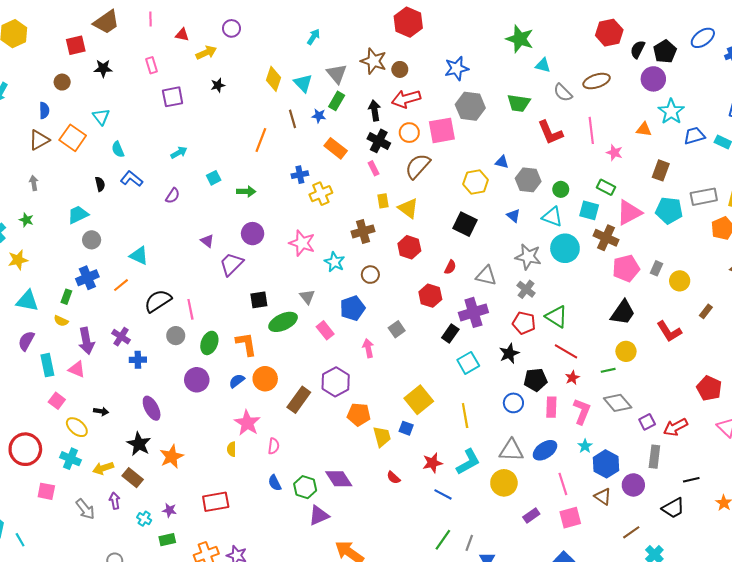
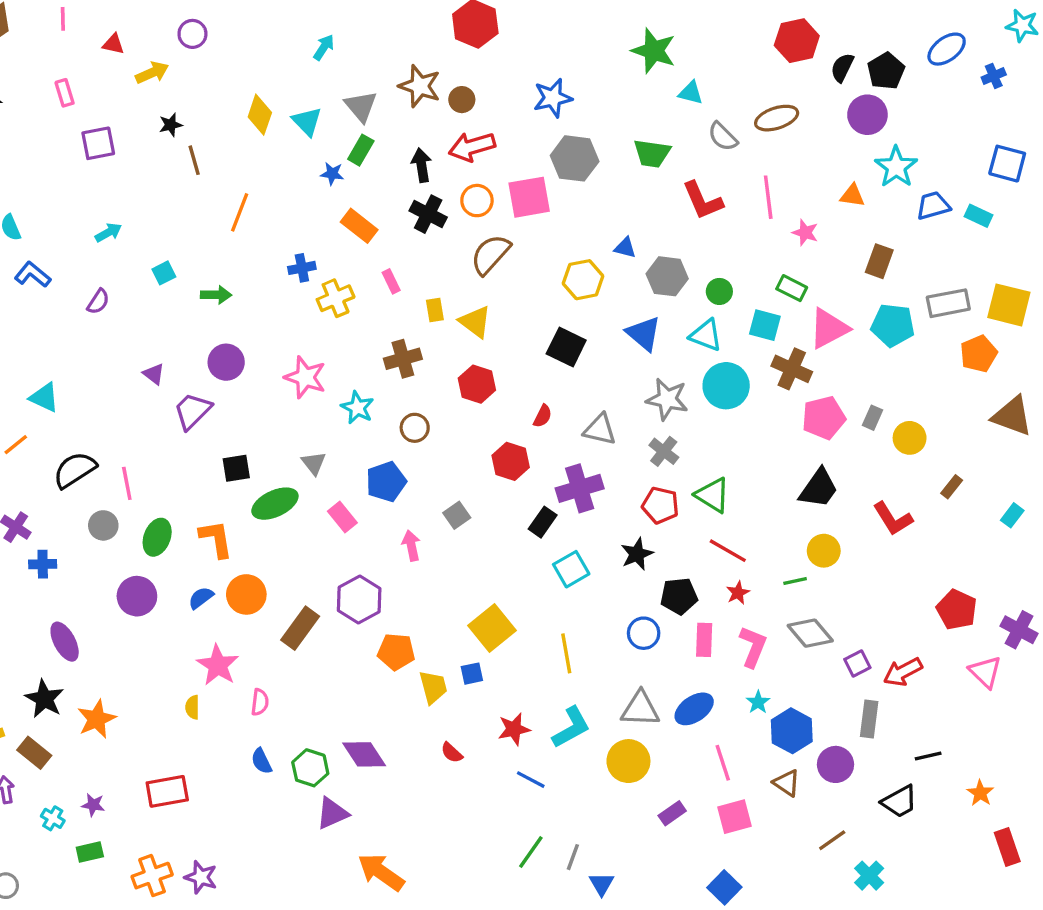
brown line: (293, 119) -> (194, 160), moved
pink rectangle: (374, 168) -> (391, 281), moved
blue triangle: (513, 216) -> (644, 334), size x1.6
blue square: (406, 428) -> (472, 674), turned -32

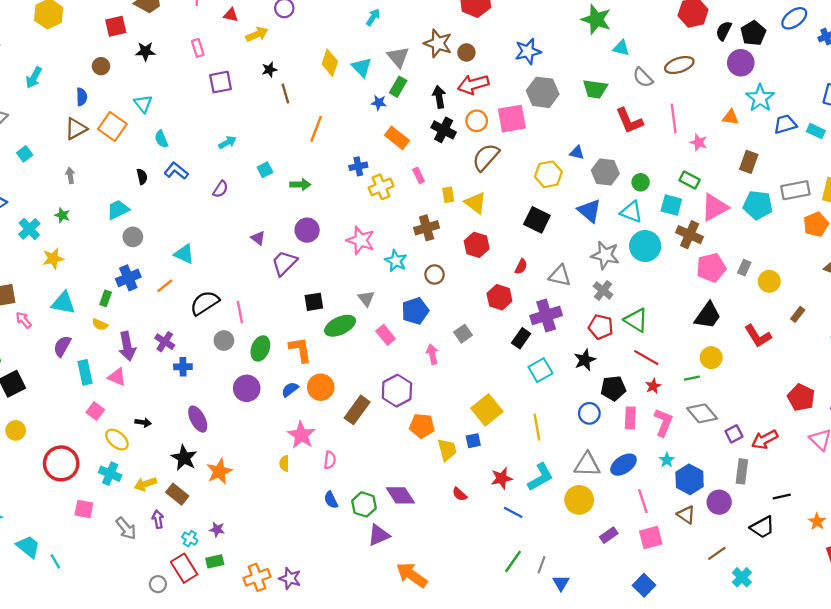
red rectangle: (167, 791) -> (184, 568), moved, turned 68

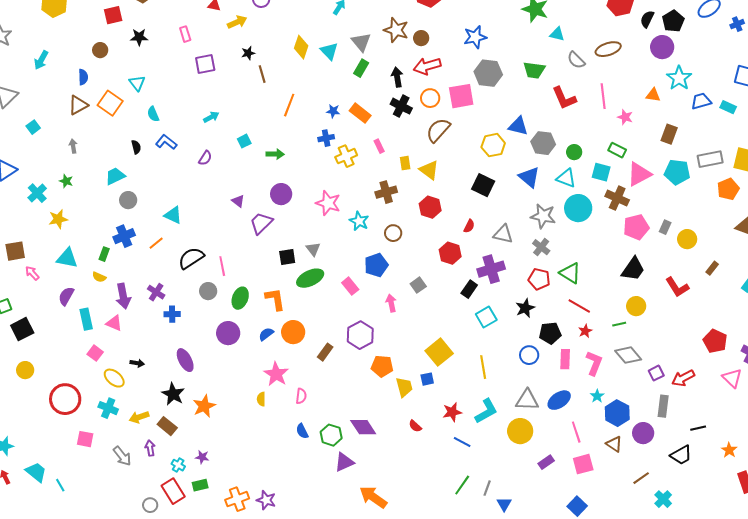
blue star: (379, 103) -> (333, 111), moved
blue triangle: (577, 153) -> (518, 126), size x1.5
gray triangle: (366, 298) -> (313, 249), moved
brown rectangle: (357, 410) -> (325, 352), size x0.7

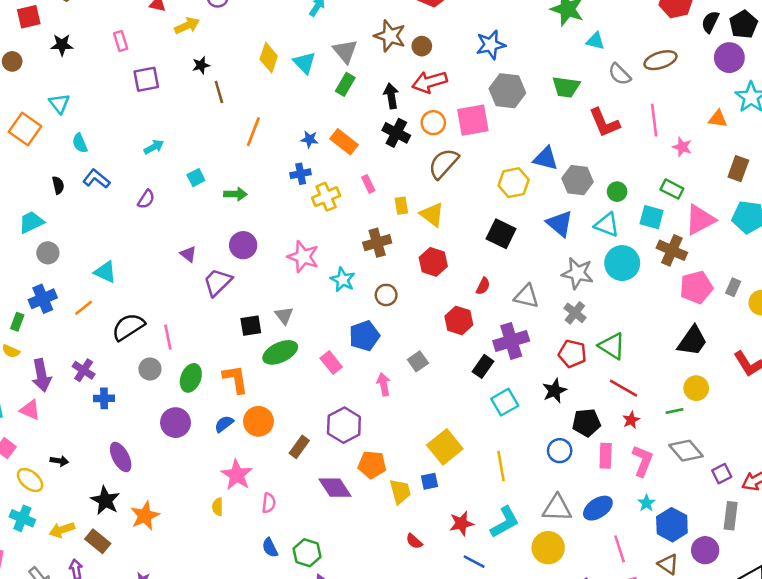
purple diamond: (363, 427) -> (335, 488), moved

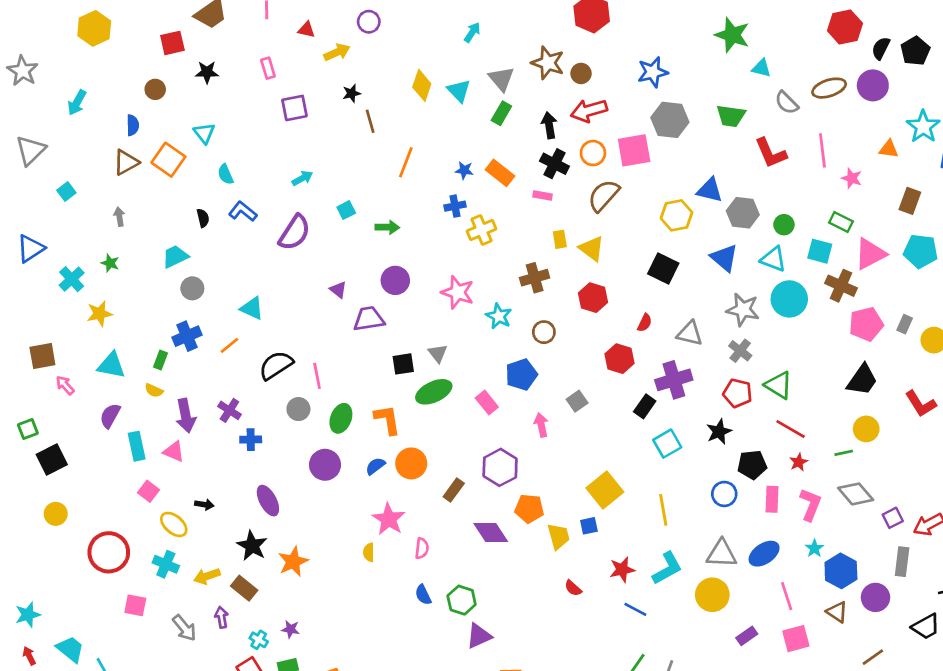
purple circle: (729, 58) -> (873, 85), moved
pink rectangle: (368, 184) -> (543, 195), moved, turned -54
purple semicircle: (146, 199) -> (294, 233), size x1.8
purple trapezoid: (218, 282) -> (369, 319), turned 36

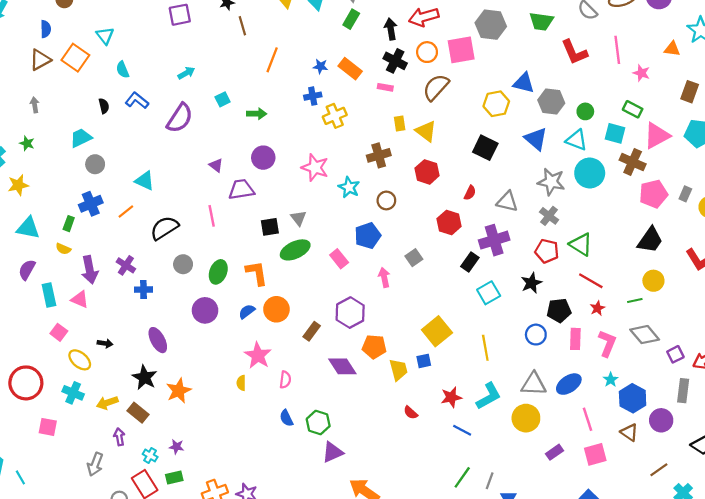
pink line: (317, 376) -> (212, 216), moved
gray arrow: (184, 628) -> (95, 464), moved, turned 60

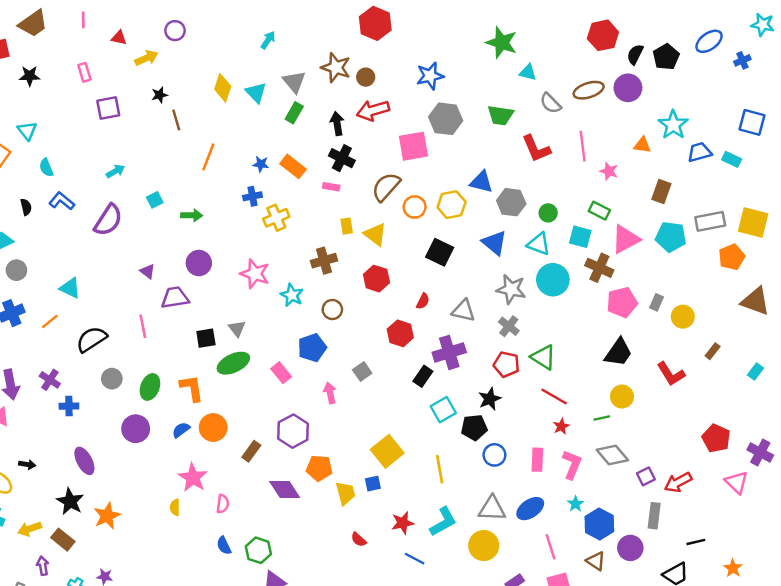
orange circle: (427, 52) -> (415, 207), moved
black pentagon: (559, 310) -> (474, 428), moved

